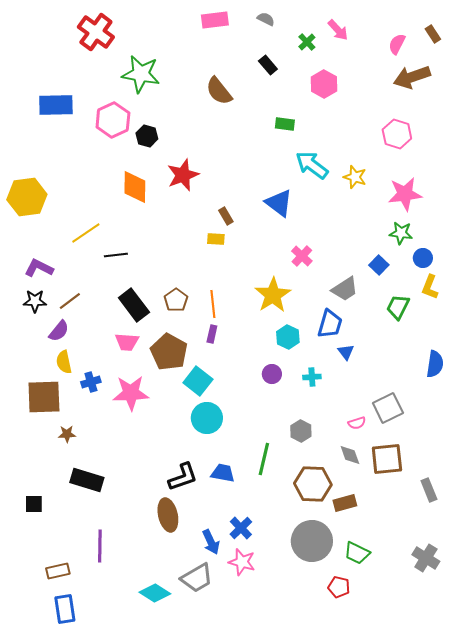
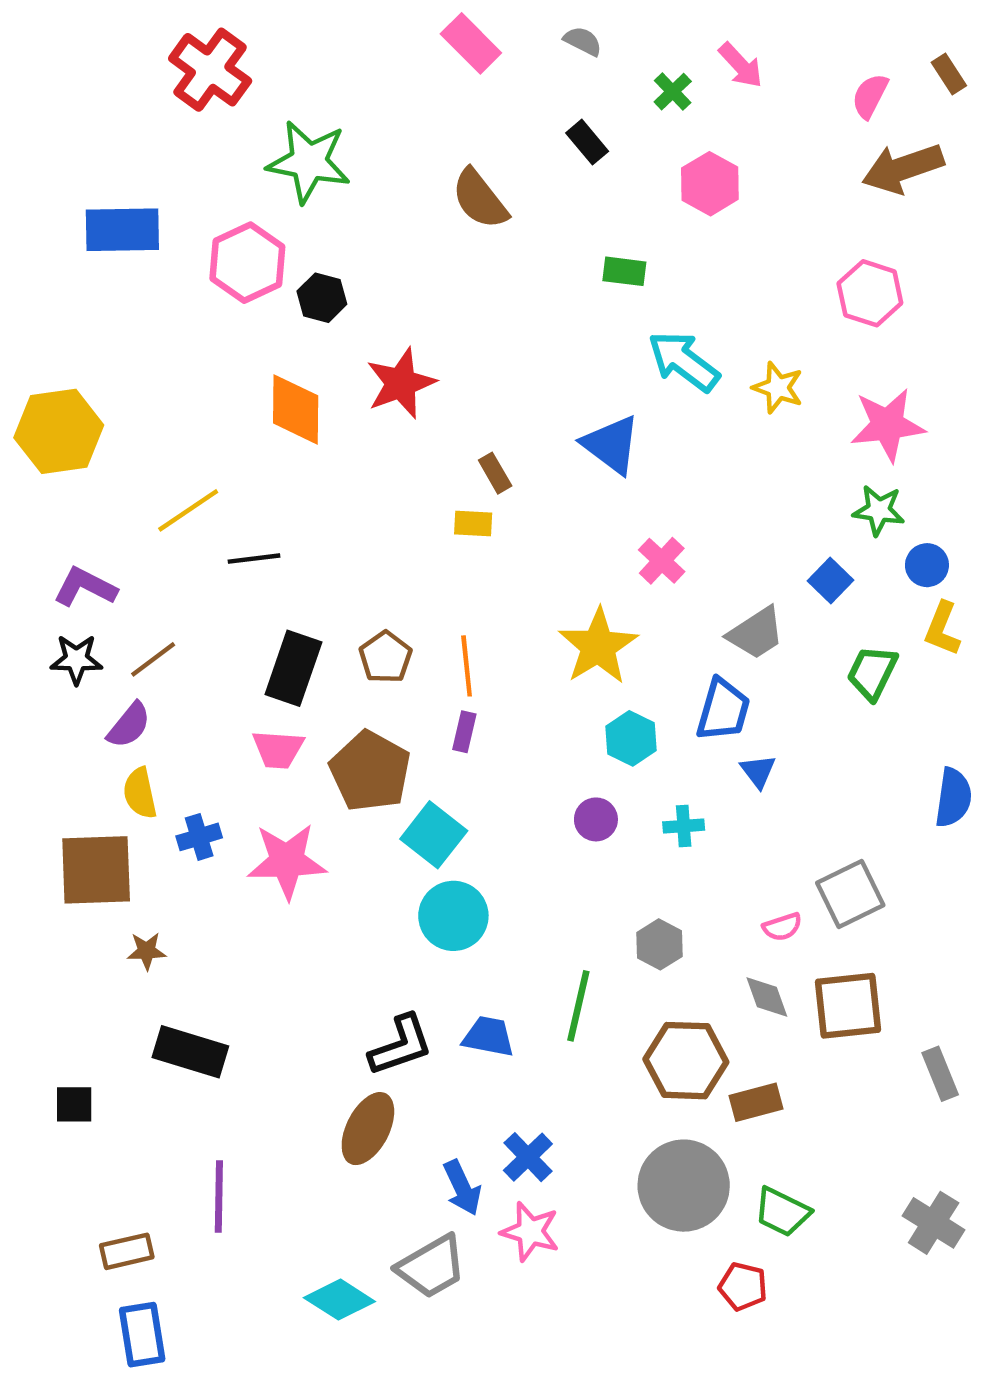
pink rectangle: (215, 20) -> (471, 43), turned 52
black rectangle: (134, 305) -> (293, 668), turned 56
brown ellipse: (168, 515) -> (368, 1129), turned 40

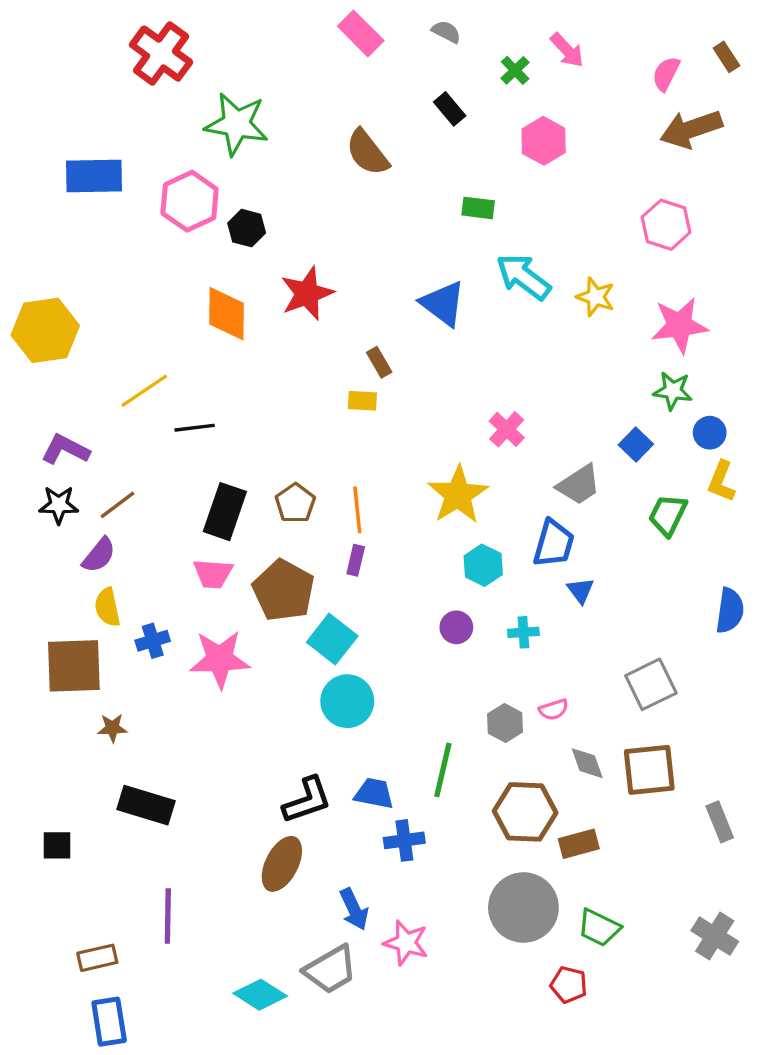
blue triangle: (611, 445) -> (443, 304), moved
pink semicircle: (782, 927) -> (554, 710), moved
blue cross: (528, 1157) -> (404, 840), moved, turned 36

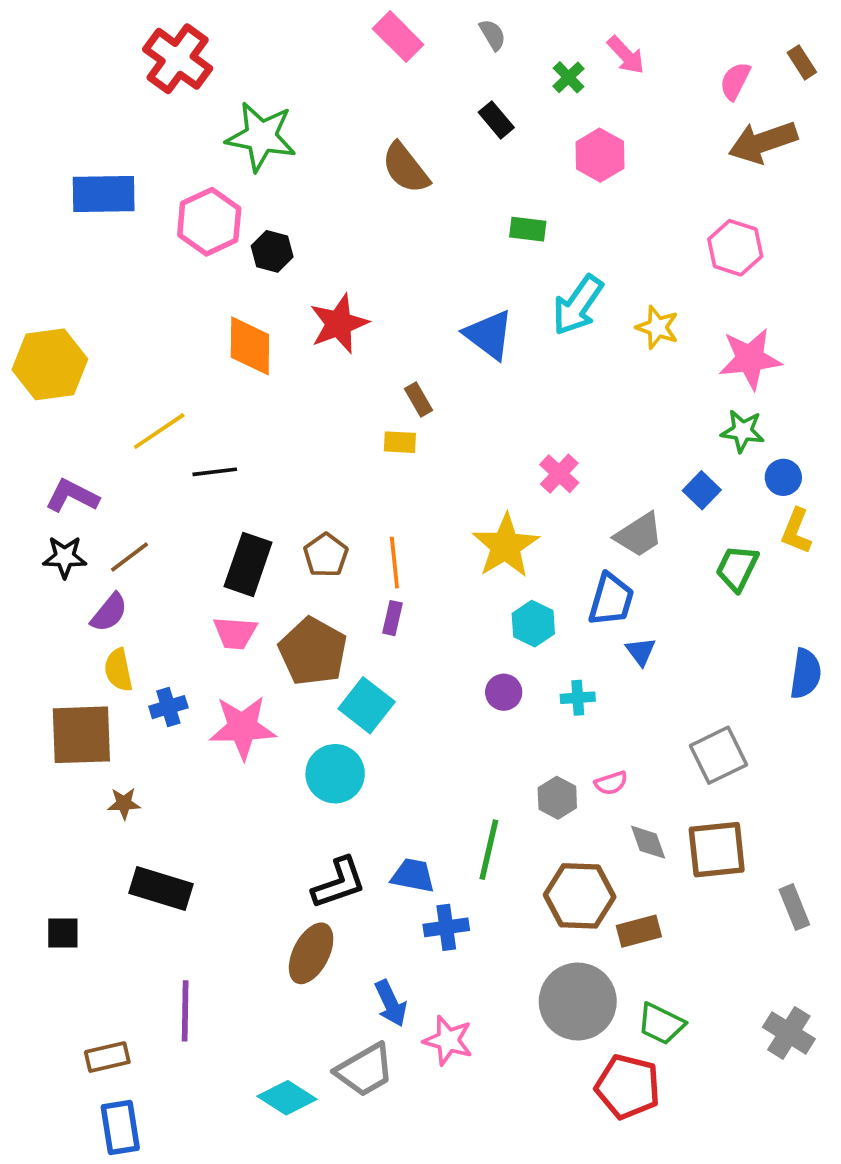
gray semicircle: (446, 32) -> (493, 35), turned 32
cyan arrow: (523, 277) -> (578, 305), turned -92
cyan circle: (347, 701) -> (335, 774), moved
red pentagon: (569, 985) -> (628, 1087), size x1.6

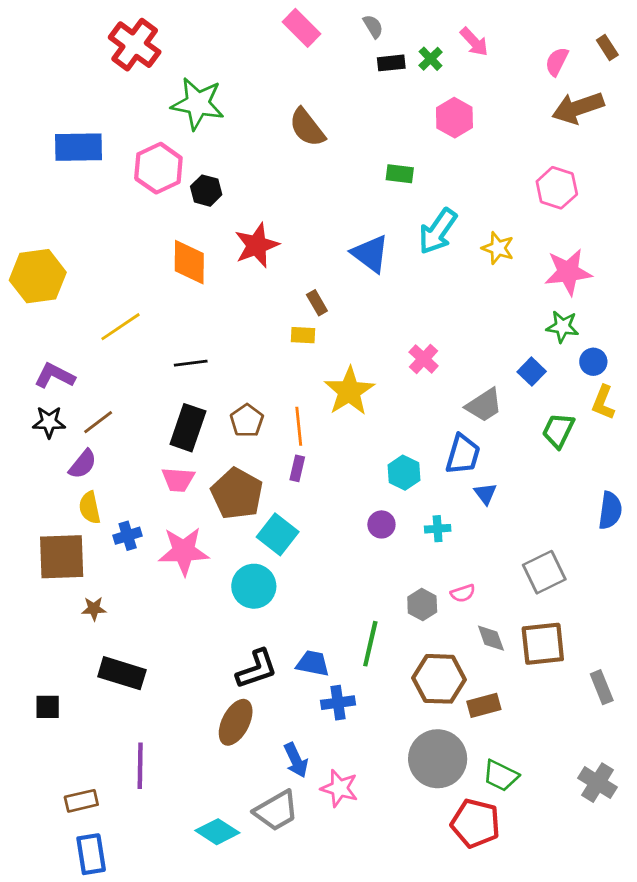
black rectangle: (496, 120) -> (391, 63), moved, turned -56
black line: (215, 472) -> (191, 363), moved
yellow star: (506, 546) -> (349, 391), moved

